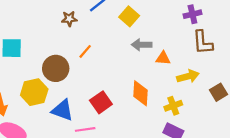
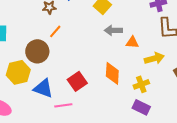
orange line: (85, 51) -> (55, 31), moved

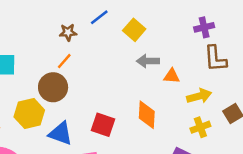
orange line: (55, 31) -> (64, 61), moved
red square: (77, 81) -> (103, 125), turned -36
yellow cross: (141, 84) -> (200, 127), moved

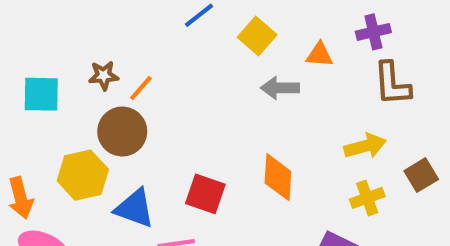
brown star: (68, 32) -> (104, 75), moved
orange triangle: (172, 76) -> (319, 55), moved

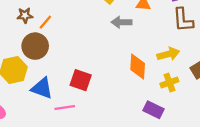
orange diamond: (278, 177) -> (138, 67), moved

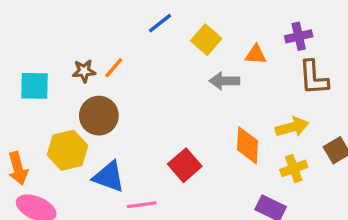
orange line: (45, 22) -> (114, 68), moved
red square: (81, 80) -> (185, 165), moved, turned 30

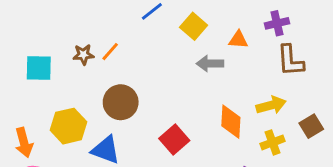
brown circle: (99, 116) -> (121, 102), moved

